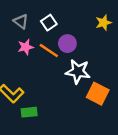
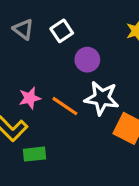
pink star: (26, 47) -> (30, 98), moved
orange line: (49, 51) -> (65, 106), moved

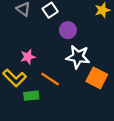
orange line: (65, 106) -> (50, 79), moved

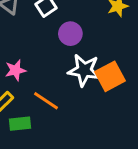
orange square: (97, 78) -> (110, 76), moved, turned 35

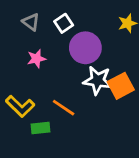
purple circle: (70, 34) -> (85, 48), size x1.5
pink star: (15, 70) -> (36, 59), moved

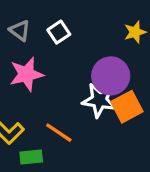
purple circle: (85, 48) -> (111, 76), moved
pink star: (36, 59) -> (26, 74), size x1.5

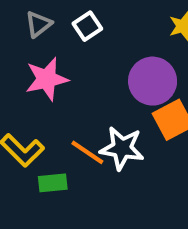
gray triangle: (20, 30) -> (38, 24), turned 45
white star: (99, 100) -> (122, 148), moved

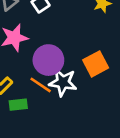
purple circle: (153, 81) -> (48, 60), moved

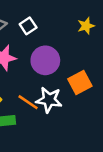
purple circle: (48, 60) -> (45, 60), moved

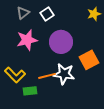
orange line: (28, 102) -> (47, 76), turned -48

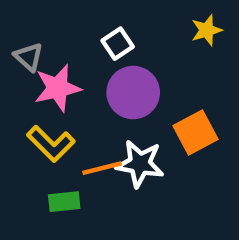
gray triangle: (23, 13) -> (29, 57), moved, turned -40
white square: (47, 14) -> (118, 44), moved
yellow L-shape: (15, 75) -> (51, 144), moved

